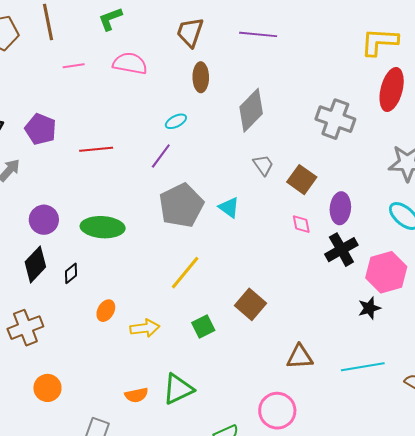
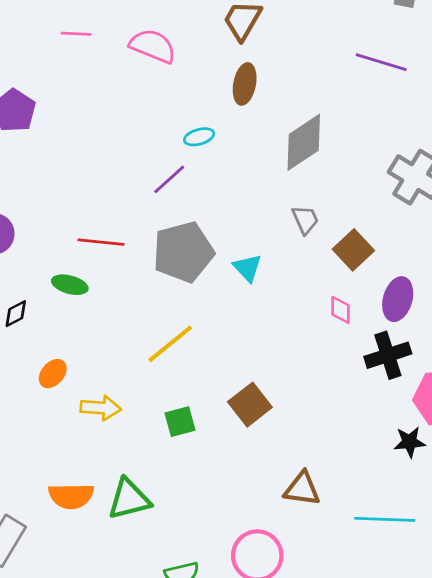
purple line: (258, 34) -> (381, 62), moved
red line: (96, 149) -> (101, 242), moved
green ellipse: (103, 227) -> (70, 285), moved, size x0.6
orange semicircle: (136, 395) -> (71, 496), size x1.4

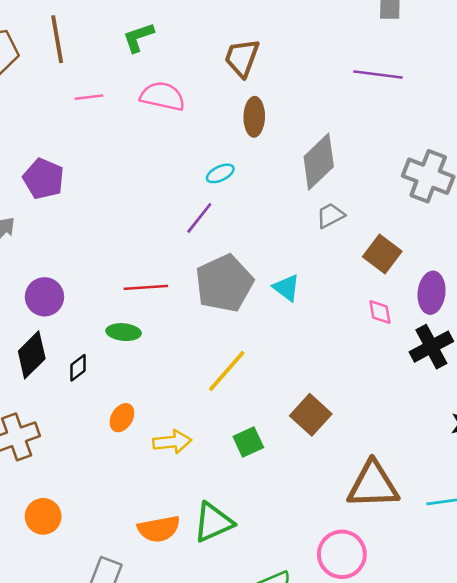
gray trapezoid: (305, 220) -> (330, 215), moved, turned -84
brown triangle: (302, 489) -> (373, 485), size x1.5

